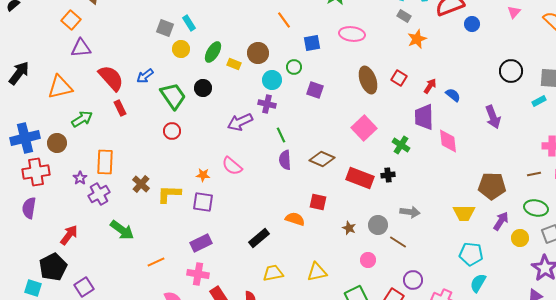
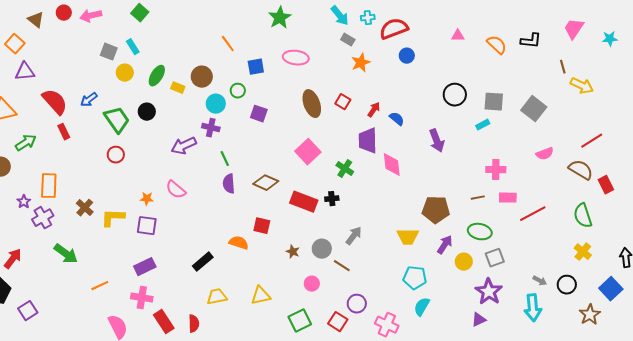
pink triangle: (514, 12) -> (458, 36), turned 48
blue circle: (472, 24) -> (407, 56), moved
gray arrow: (410, 212) -> (354, 236), turned -60

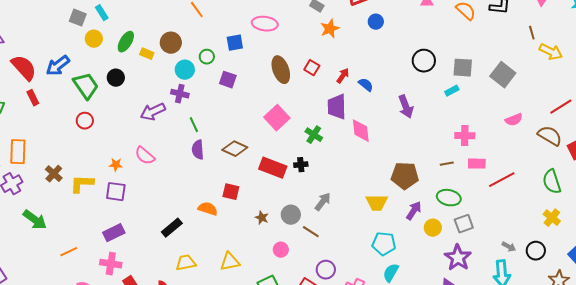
blue square: (256, 67) -> (235, 43), moved
blue arrow: (89, 100) -> (58, 66), size x1.4

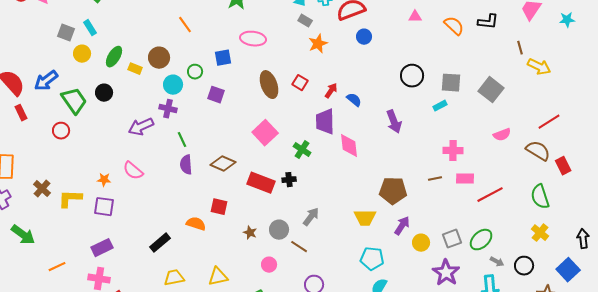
red circle: (85, 121) -> (61, 131), moved
green ellipse: (449, 198) -> (481, 240), moved, turned -55

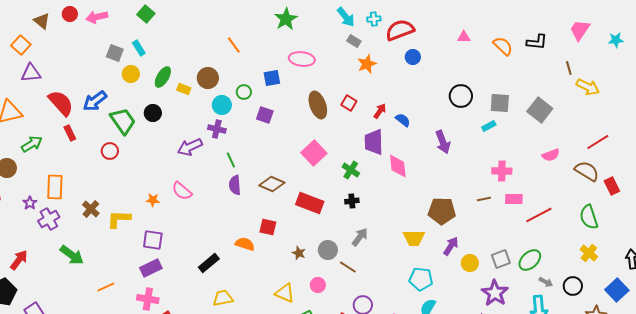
black cross: (289, 180) -> (352, 201), moved
purple square: (104, 207) -> (153, 240), moved
yellow triangle: (218, 277) -> (285, 293), moved, turned 35

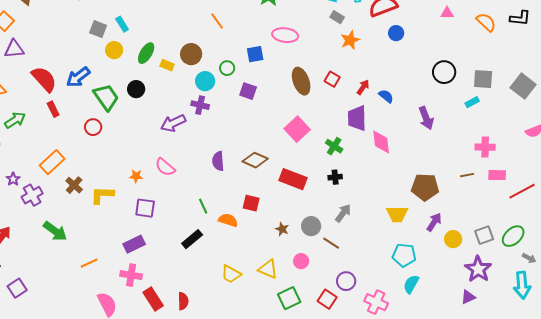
green line: (231, 160) -> (203, 206), moved
orange rectangle: (55, 187) -> (52, 162), moved, turned 45
purple square: (153, 240) -> (145, 208), moved
yellow trapezoid: (223, 298) -> (231, 274), moved, turned -140

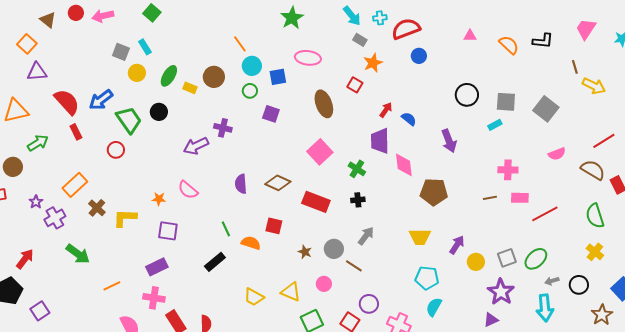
red square: (332, 79) -> (355, 85), moved
cyan circle: (205, 81) -> (252, 66), moved
brown pentagon: (425, 187) -> (434, 192), moved
gray arrow: (529, 258) -> (552, 281), turned 136

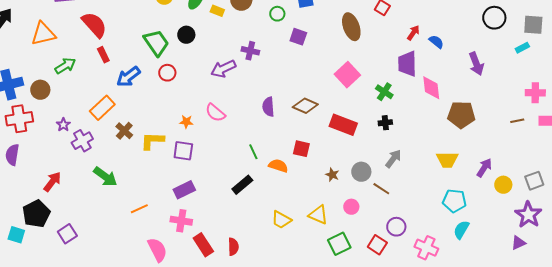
blue arrow: (101, 100) -> (128, 77), moved
red circle: (116, 150) -> (167, 73), moved
purple square: (168, 231) -> (183, 151), moved

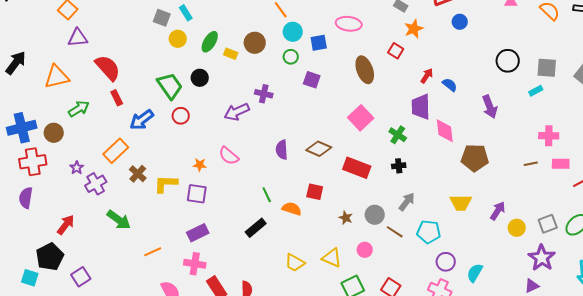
cyan pentagon: (454, 201) -> (429, 232), moved
purple circle: (396, 227) -> (446, 262), moved

